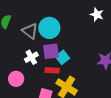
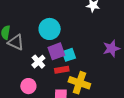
gray triangle: (30, 31) -> (16, 42), moved
cyan square: (62, 57) -> (69, 55), turned 32

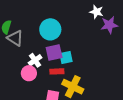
purple star: (111, 48) -> (109, 25), moved
pink circle: (28, 86) -> (29, 73), moved

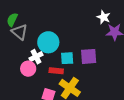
cyan circle: (50, 29) -> (48, 42), moved
purple square: (54, 52) -> (89, 56), moved

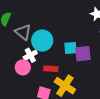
gray triangle: (19, 32) -> (23, 32), moved
cyan square: (67, 58) -> (71, 48), moved

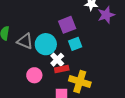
purple square: (83, 54) -> (67, 25), moved
white cross: (30, 55) -> (57, 60), moved

